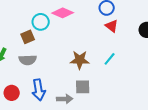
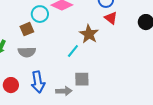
cyan line: (110, 59) -> (73, 51), moved
brown star: (80, 60) -> (89, 34), moved, turned 30

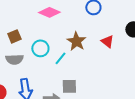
cyan circle: (40, 14) -> (40, 48), moved
red triangle: (111, 18) -> (107, 41), moved

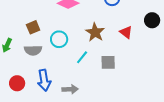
cyan line: (60, 58) -> (82, 57), moved
gray square: (69, 86) -> (108, 62), moved

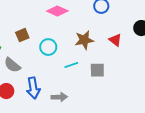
brown star: (95, 32) -> (84, 40), turned 30
gray semicircle: (33, 50) -> (12, 65), moved, turned 42
cyan line: (82, 57) -> (71, 65), turned 32

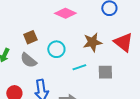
red triangle: (115, 40) -> (123, 42), size x1.5
gray semicircle: (12, 65) -> (28, 60), moved

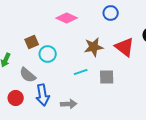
cyan circle: (56, 49) -> (48, 54), moved
gray semicircle: (28, 60) -> (28, 75), moved

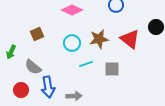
cyan circle: (48, 54) -> (72, 43), moved

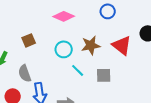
cyan line: (86, 64) -> (78, 70), turned 64
gray semicircle: (33, 67) -> (25, 73), turned 30

